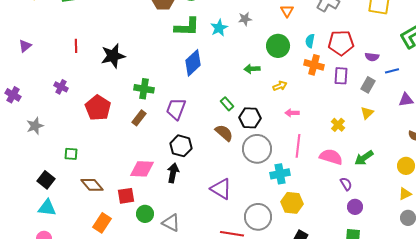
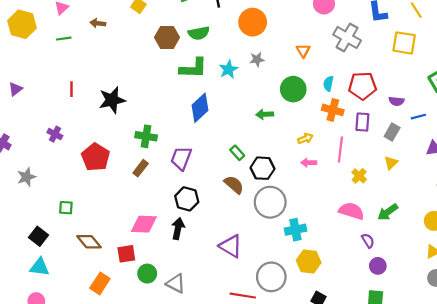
yellow arrow: (280, 86) -> (305, 139), moved
pink line: (298, 146) -> (340, 149), moved

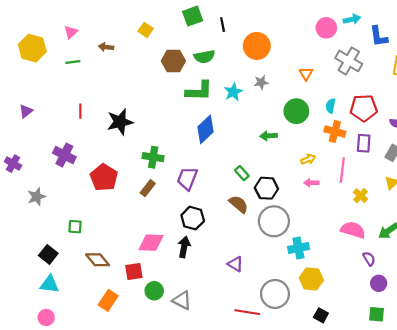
purple cross: (55, 134) -> (64, 155), size x1.5
purple triangle: (231, 246) -> (235, 264), size x0.7

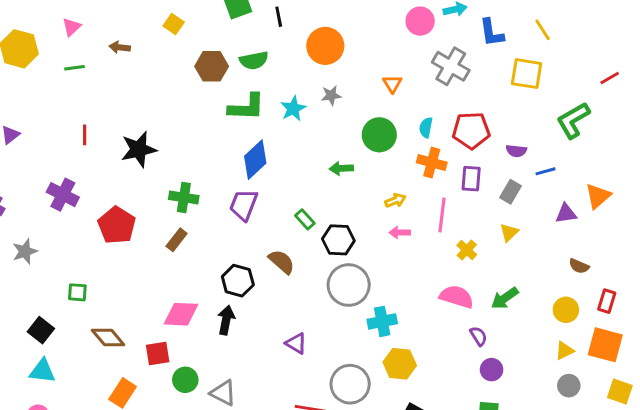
purple trapezoid: (187, 179) -> (244, 205), moved
brown semicircle: (239, 204) -> (282, 262), moved

